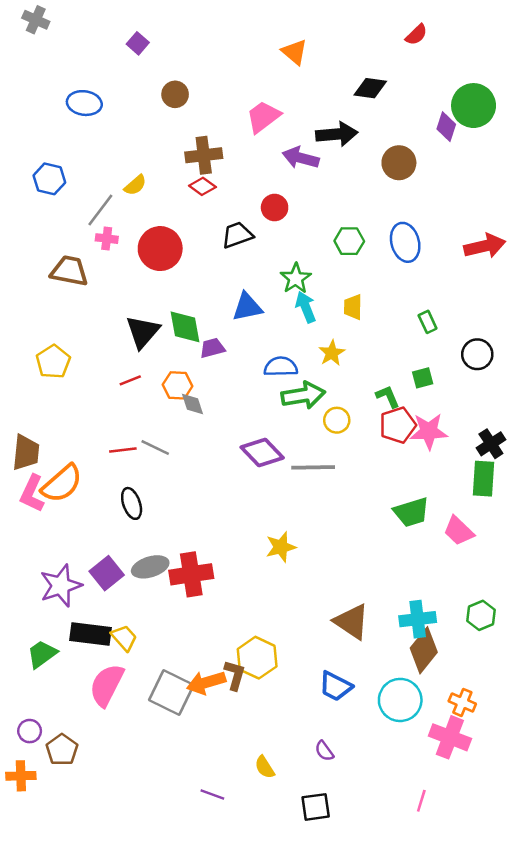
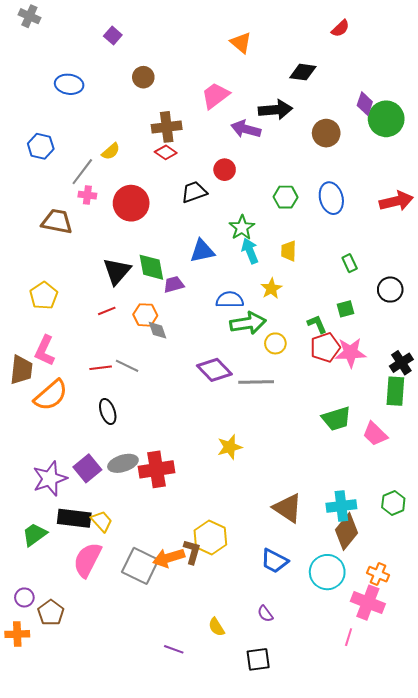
green circle: (474, 106) -> (386, 119), moved
pink L-shape: (32, 494) -> (45, 351), moved
pink line: (421, 801) -> (349, 637), moved

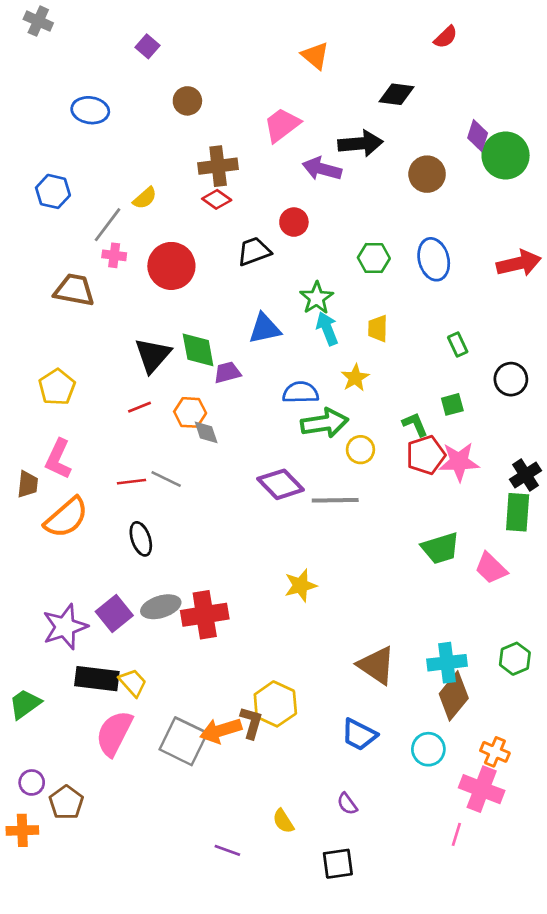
brown trapezoid: (21, 370) -> (28, 484), size x0.7
green trapezoid: (35, 534) -> (25, 704), moved
cyan circle: (327, 572) -> (428, 749), size x0.7

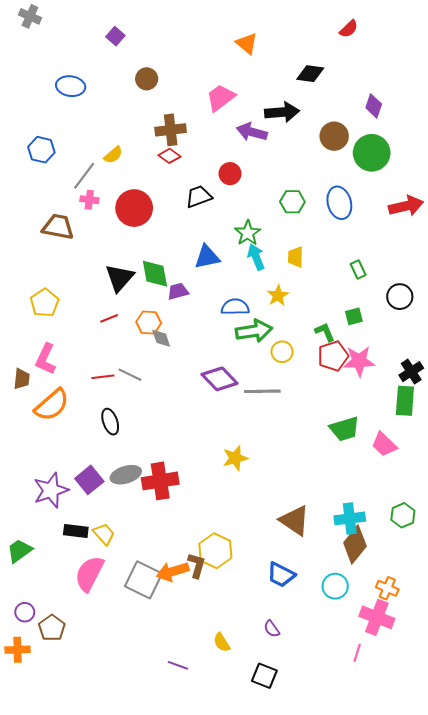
green circle: (506, 155) -> (372, 153), moved
black rectangle: (97, 679) -> (76, 531), size x0.7
black square: (338, 864) -> (264, 676), turned 30

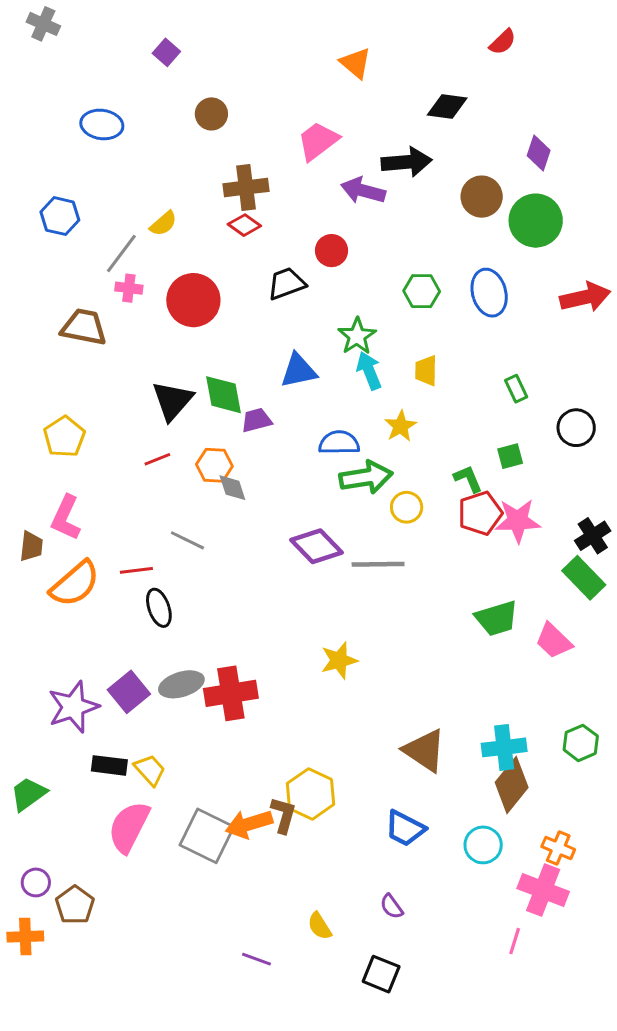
red line: (103, 377) -> (136, 570), moved
green rectangle: (405, 401) -> (584, 578), turned -48

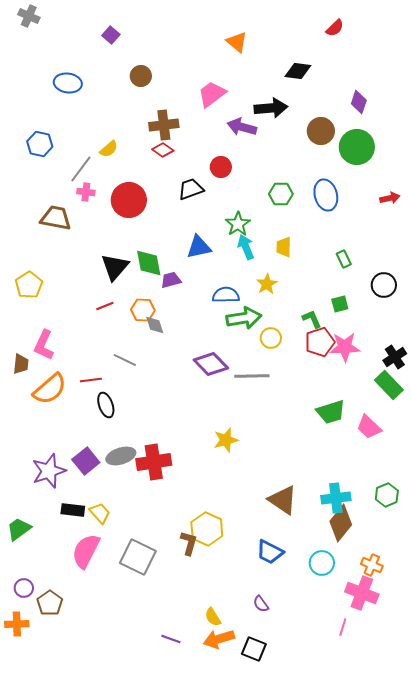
red arrow: (585, 297) -> (390, 198), size x0.6
yellow pentagon: (64, 437) -> (29, 285), moved
orange arrow: (249, 824) -> (219, 639), moved

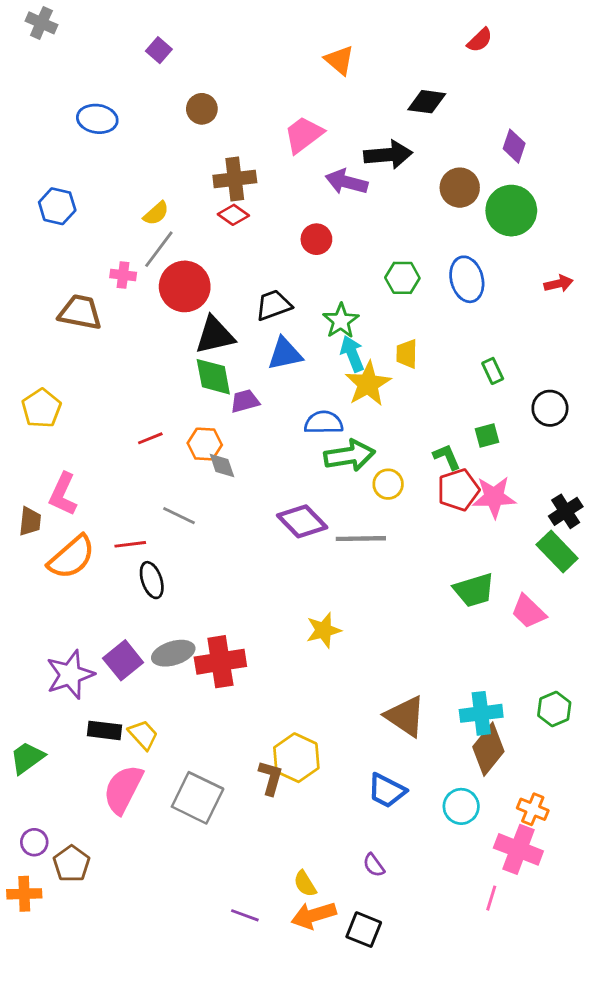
gray line: (81, 169) -> (159, 249), moved
black trapezoid: (191, 189) -> (273, 305), moved
black triangle: (115, 267) -> (215, 335), moved, turned 36
yellow star: (267, 284) -> (368, 384), moved, size x1.5

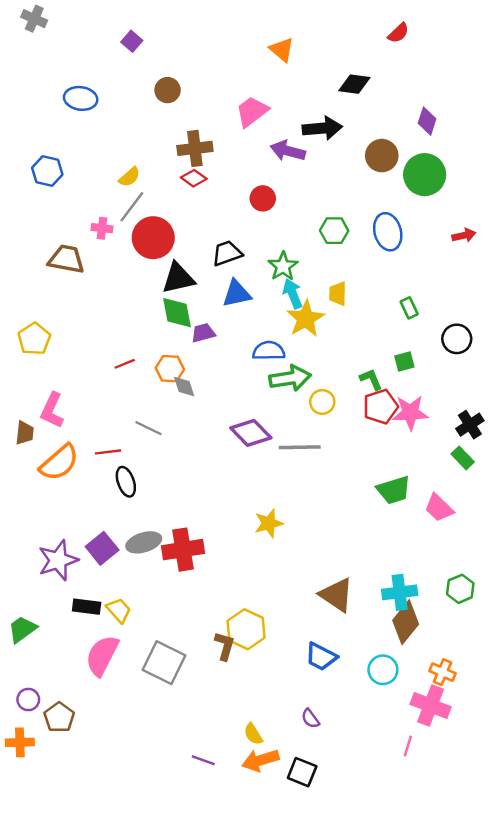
green rectangle: (557, 551) -> (463, 458), size x0.7

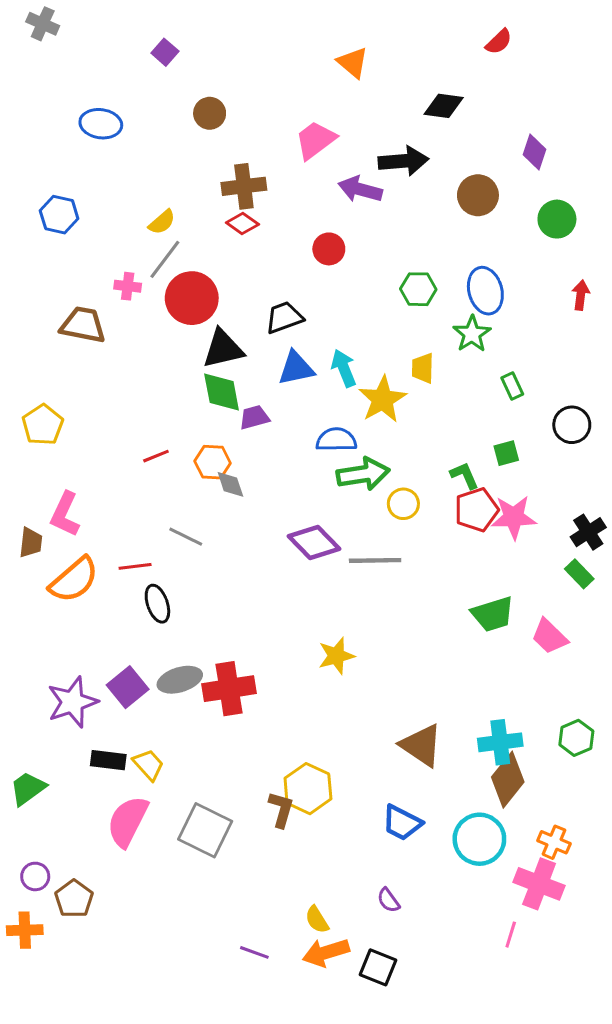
green circle: (425, 175) -> (557, 219), moved, size x0.7
red arrow: (464, 235) -> (581, 295), turned -70
green star: (283, 266) -> (472, 334), moved
cyan arrow: (293, 294) -> (344, 368), moved
cyan circle: (383, 670) -> (479, 839), size x1.4

